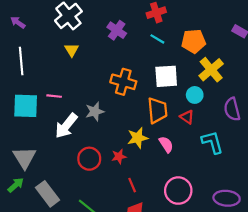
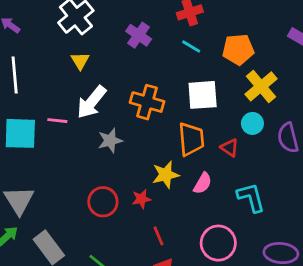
cyan circle: (195, 95) -> (252, 123), moved
white arrow: (66, 126) -> (92, 102), moved
cyan L-shape: (212, 142) -> (251, 197), moved
pink semicircle: (166, 144) -> (203, 183), turned 63

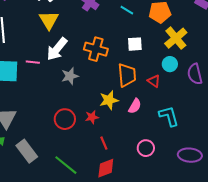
yellow triangle: (80, 61) -> (49, 20), size x1.5
white square: (203, 95) -> (135, 44), size x0.7
pink circle: (218, 243) -> (146, 148), size x0.7

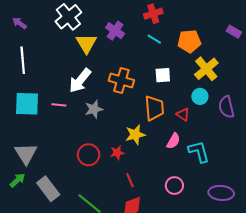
yellow triangle: (49, 20) -> (86, 43), moved
pink line: (33, 62) -> (59, 105), moved
pink semicircle: (135, 106) -> (173, 141), moved

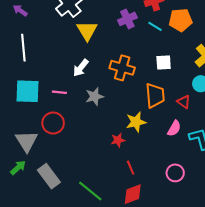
purple cross: (115, 31) -> (127, 19), moved, turned 30
orange pentagon: (189, 41) -> (181, 20), moved
white arrow: (80, 80) -> (81, 68), size x0.7
red circle: (89, 155) -> (53, 123), moved

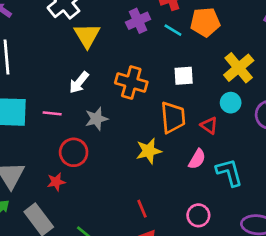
red circle: (53, 123) -> (74, 152), moved
red star: (118, 140) -> (56, 182), moved

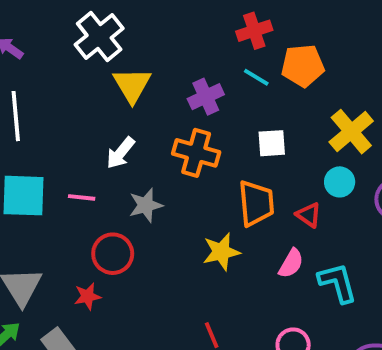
purple cross: (138, 21) -> (206, 97), moved

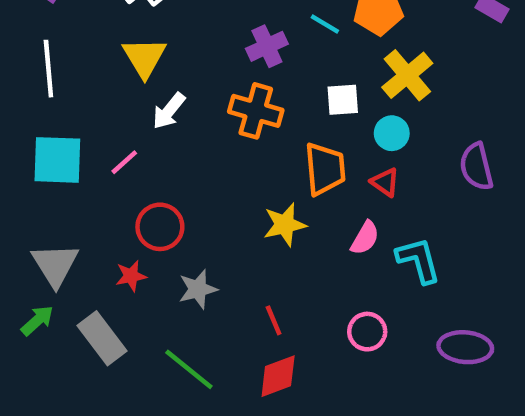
yellow triangle: (132, 85) -> (144, 57), moved
yellow cross: (351, 132) -> (407, 75), moved
cyan circle: (340, 182) -> (392, 133), moved
pink line: (82, 197) -> (124, 162), turned -48
gray star: (146, 205) -> (198, 289), moved

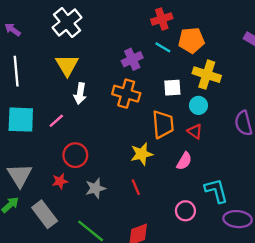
yellow cross: (407, 75) -> (207, 75), turned -32
white arrow: (169, 111) -> (80, 94), turned -30
cyan L-shape: (418, 260) -> (216, 191), moved
red line: (274, 320) -> (136, 187), moved

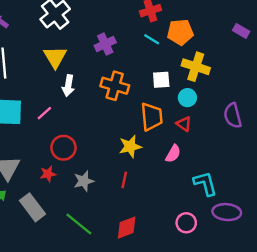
purple cross: (132, 59) -> (105, 44), moved
red line: (136, 187) -> (124, 180), turned 35
pink circle: (185, 211) -> (186, 223), moved

